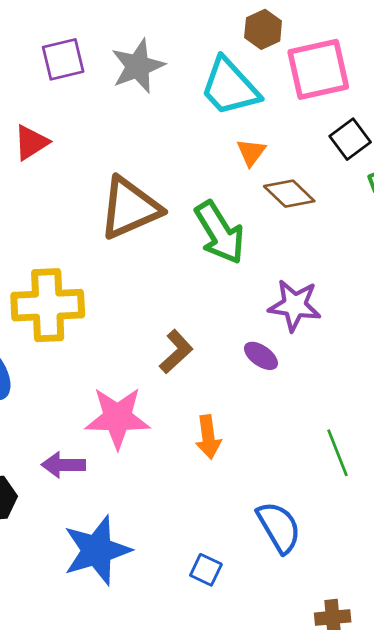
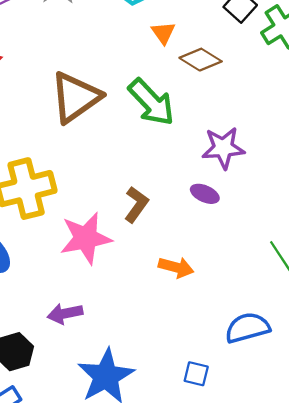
pink star: (117, 418) -> (86, 238), moved
orange arrow: (208, 437) -> (176, 267), turned -56
blue semicircle: (279, 527) -> (247, 328), turned -63

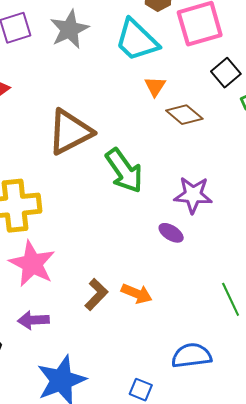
green arrow: (151, 102) -> (124, 171), moved
brown L-shape: (136, 204) -> (96, 294), moved
pink star: (86, 238) -> (32, 264), moved, turned 30

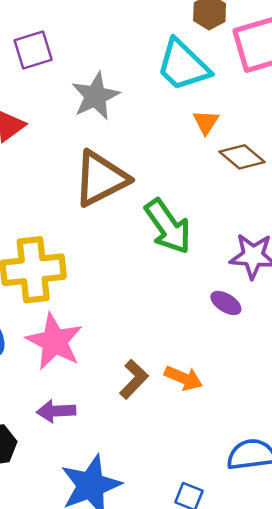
gray star: (69, 29) -> (96, 96), moved

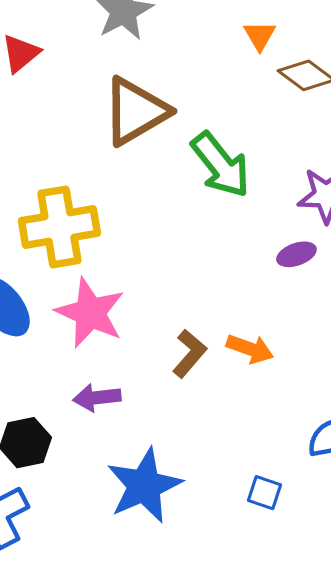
purple ellipse: (226, 303) -> (296, 254), turned -48

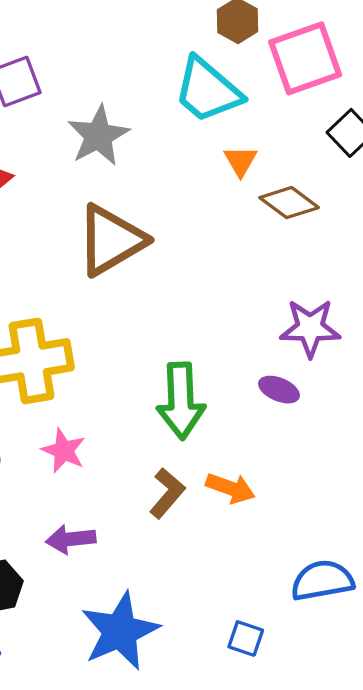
green arrow: (221, 165) -> (181, 401), moved, turned 36
purple ellipse: (296, 254) -> (279, 390), turned 42
pink star: (90, 313) -> (64, 451), size x0.6

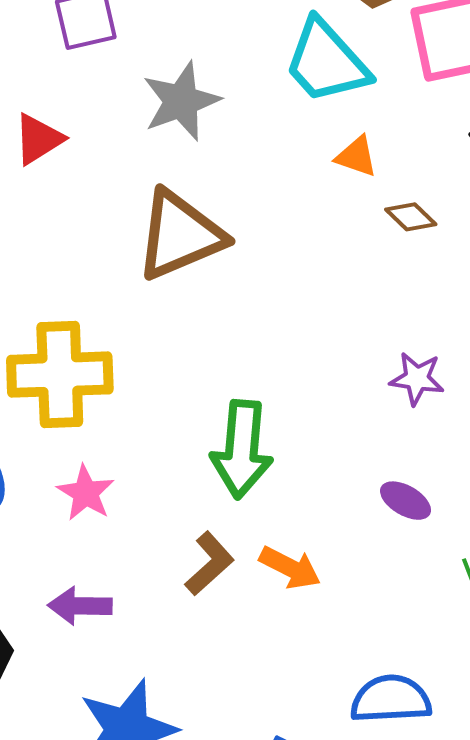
orange triangle: (241, 161) -> (356, 156), turned -48
brown diamond: (289, 203) -> (411, 217), size x0.7
purple star: (310, 328) -> (417, 379), size x0.7
purple ellipse: (279, 390) -> (406, 501), moved

